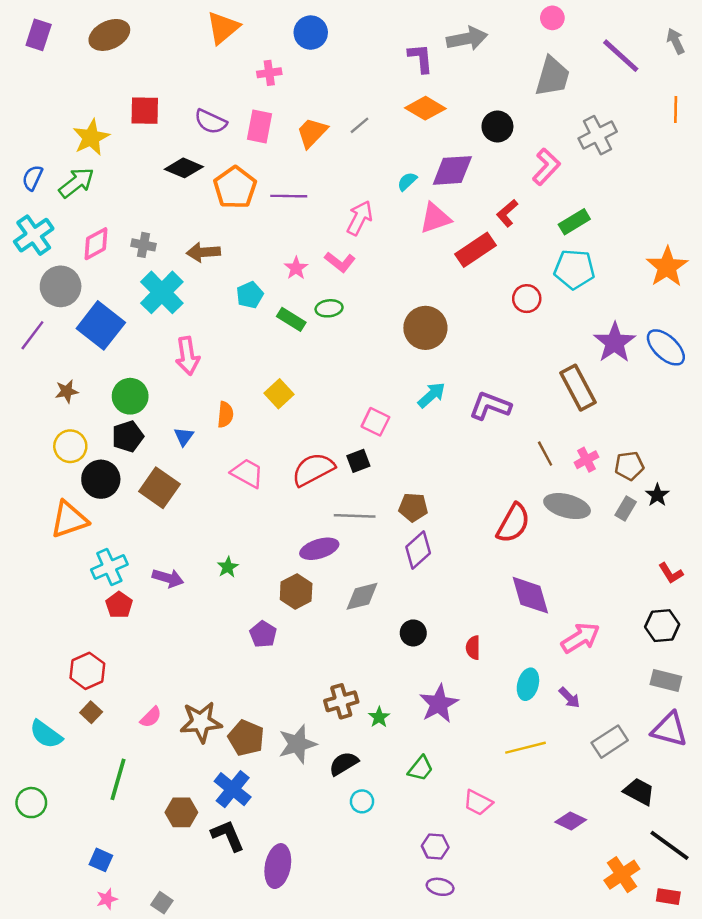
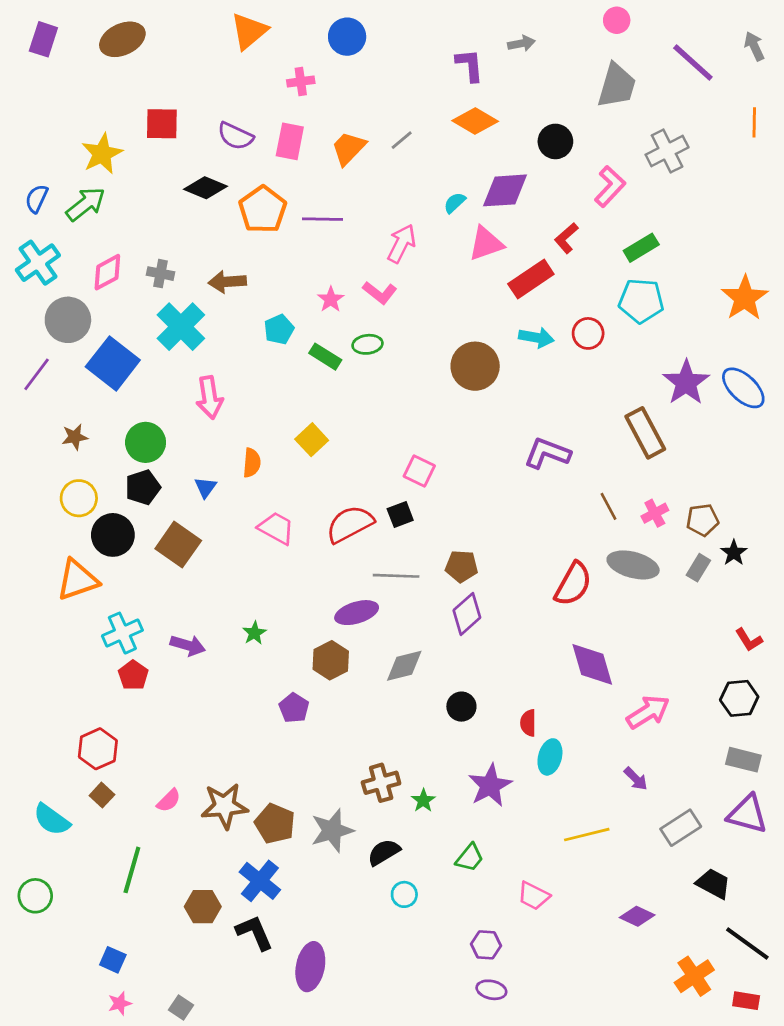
gray arrow: (467, 39) -> (521, 43), size x0.6
cyan arrow: (432, 395) -> (536, 338), moved, turned 52
cyan ellipse: (528, 684) -> (550, 757), moved

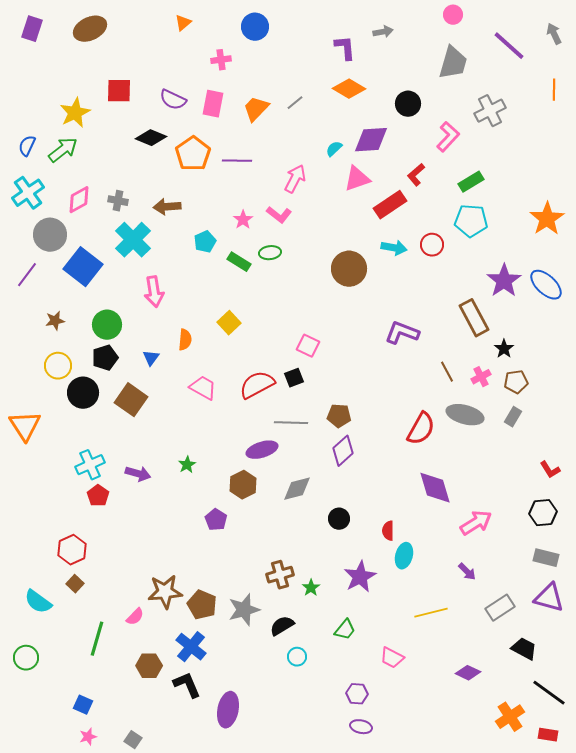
orange triangle: (249, 31) -> (183, 23), size x0.6
black star: (734, 553) -> (504, 349), moved
orange triangle: (77, 580) -> (25, 426), moved, turned -44
pink semicircle: (169, 801) -> (135, 617), moved

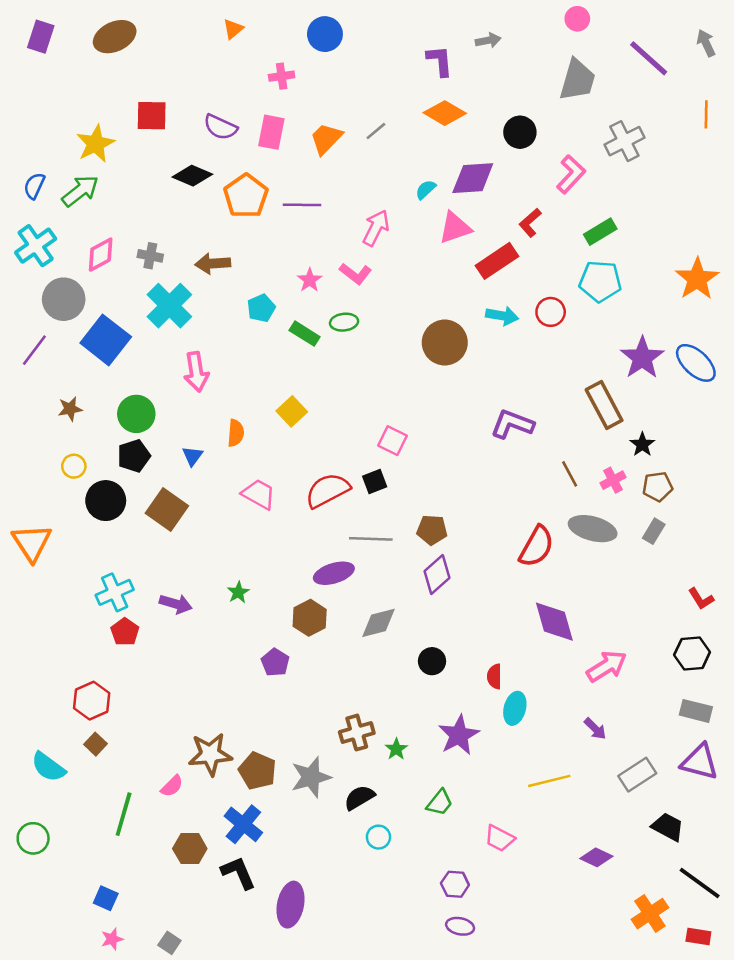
yellow circle: (58, 366) -> (74, 466), size x0.7

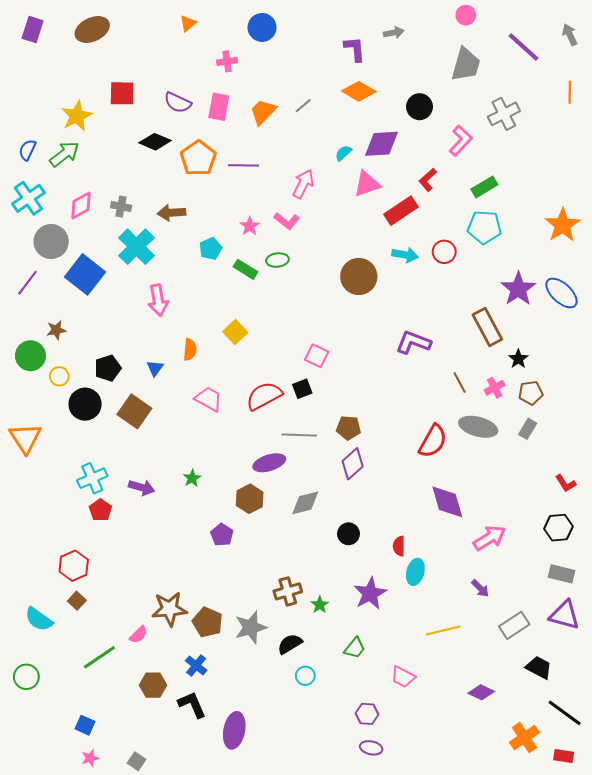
green circle: (136, 414) -> (30, 356), moved
green line: (124, 814) -> (99, 657), turned 40
blue cross: (243, 824) -> (196, 666), size x0.7

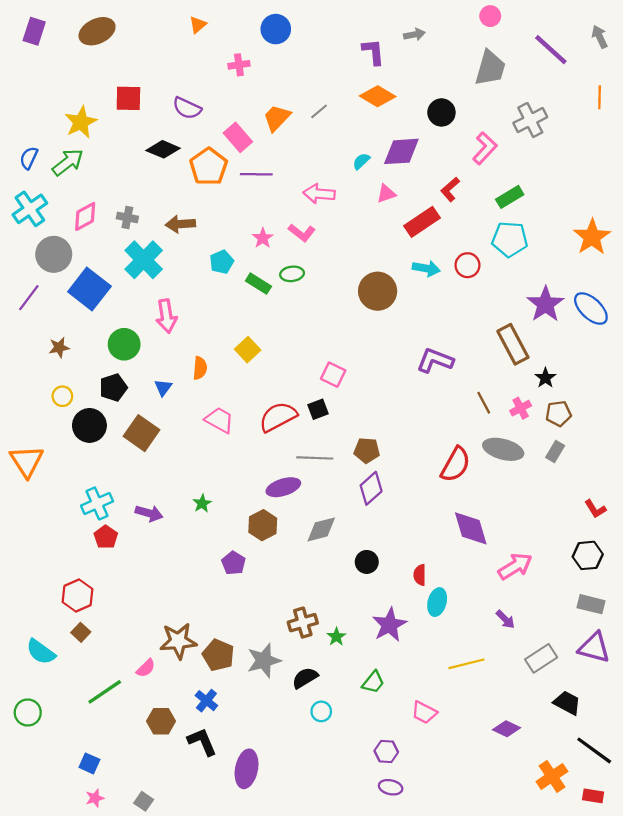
pink rectangle: (219, 107) -> (238, 137), moved, turned -52
pink arrow: (303, 184) -> (319, 194), turned -112
pink triangle: (367, 184) -> (386, 194), size x0.7
green circle: (30, 356) -> (124, 344), moved

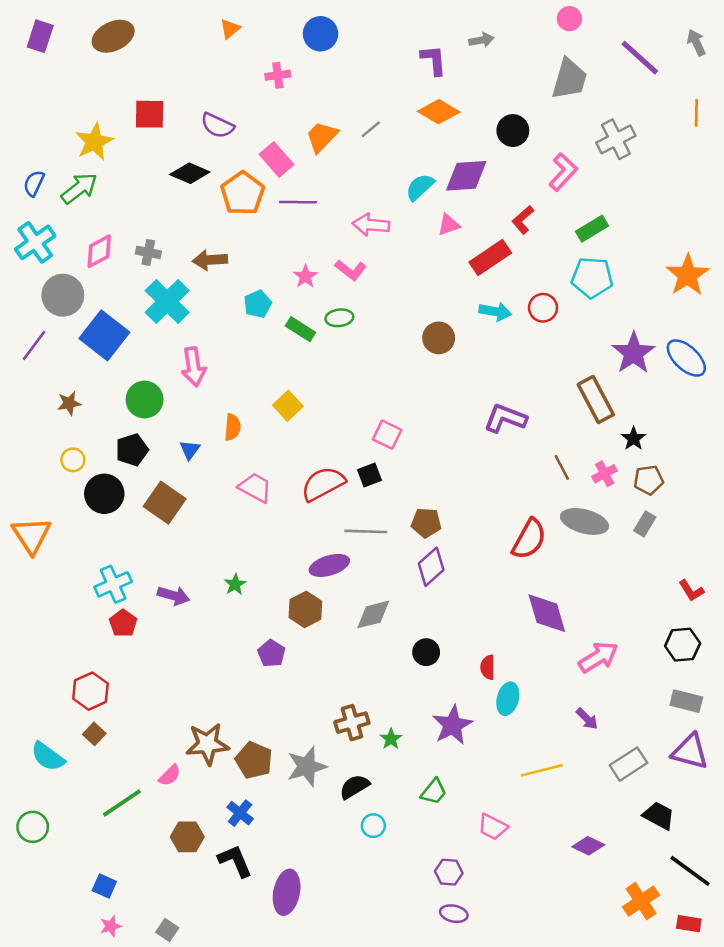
cyan semicircle: (361, 161) -> (420, 187), size x1.4
brown circle: (378, 291) -> (439, 338), size x0.7

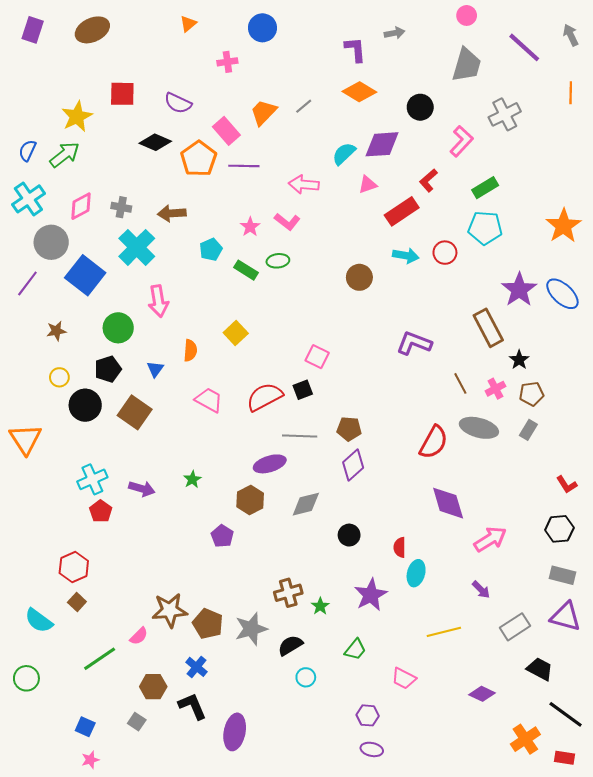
gray square: (167, 930) -> (137, 722), moved

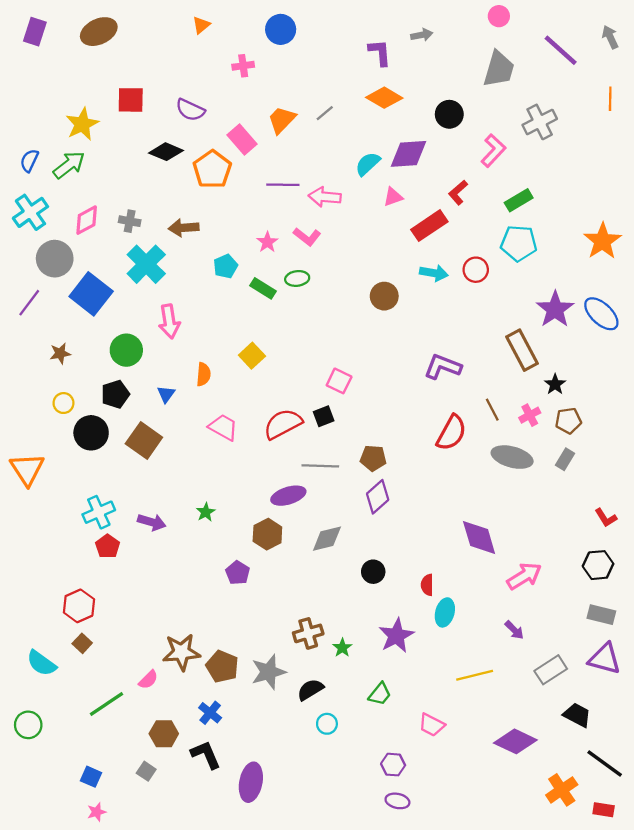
purple line: (244, 166) -> (283, 185), moved
red semicircle: (434, 442) -> (451, 433), moved
purple diamond: (482, 694) -> (515, 741), size x1.5

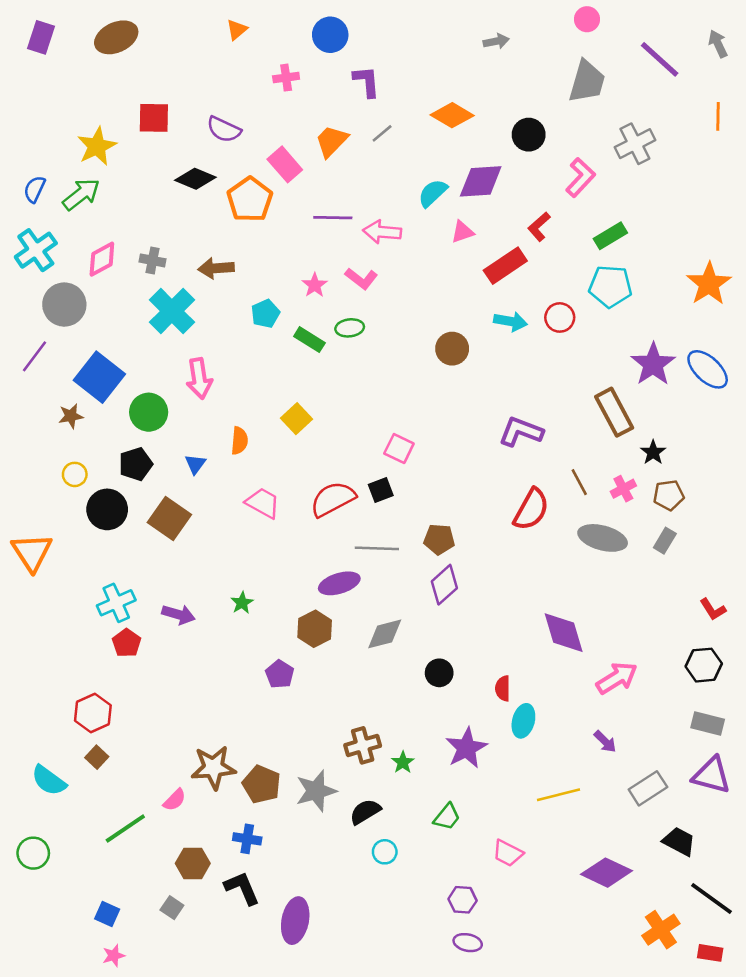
purple L-shape: (380, 53) -> (367, 81), moved
blue square: (91, 294) -> (99, 377), moved
blue cross: (210, 713) -> (247, 839), turned -30

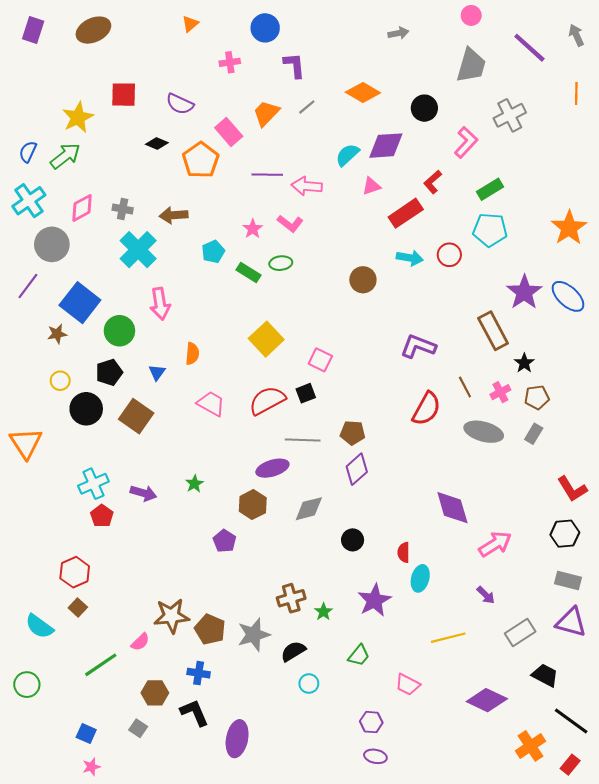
black diamond: (195, 179) -> (157, 143), size x0.7
yellow square: (296, 419) -> (266, 339), moved, size x1.4
red L-shape: (713, 609) -> (572, 489), size x1.4
red rectangle: (710, 953) -> (570, 765), turned -60

